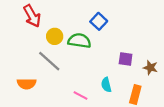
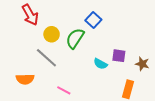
green semicircle: (79, 41) -> (75, 38), turned -65
cyan semicircle: (106, 85) -> (100, 64), moved, turned -48
pink line: (80, 96) -> (64, 90), moved

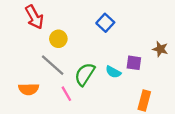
green semicircle: (75, 38) -> (85, 74), moved
brown star: (142, 64) -> (160, 49), moved
pink line: (64, 90) -> (66, 94), moved, turned 32

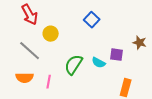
gray line: (53, 65) -> (30, 51), moved
pink line: (66, 94) -> (49, 82), moved, turned 40

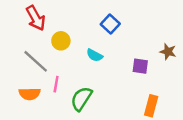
cyan semicircle: (99, 63) -> (95, 55), moved
green semicircle: (74, 65) -> (81, 99), moved
pink line: (49, 82) -> (56, 84), moved

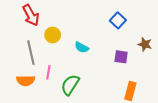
blue square: (110, 24) -> (118, 20), moved
gray line: (36, 61) -> (31, 53), turned 35

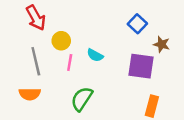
brown star: (145, 44) -> (162, 44), moved
purple square: (121, 57) -> (141, 66), size x1.6
pink line: (48, 72) -> (70, 63), moved

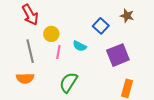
blue square: (137, 24) -> (101, 26), moved
brown star: (162, 44) -> (127, 16), moved
purple square: (141, 66) -> (118, 55), turned -30

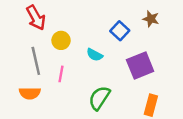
pink line: (58, 52) -> (61, 74), moved
green semicircle: (68, 82) -> (99, 98), moved

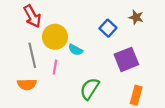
yellow circle: (61, 40) -> (55, 37), size x1.5
cyan semicircle: (95, 55) -> (76, 50), moved

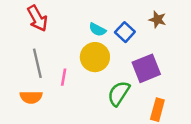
yellow circle: (55, 37) -> (95, 57), moved
cyan semicircle: (76, 50) -> (97, 30), moved
green semicircle: (90, 89) -> (119, 93), moved

